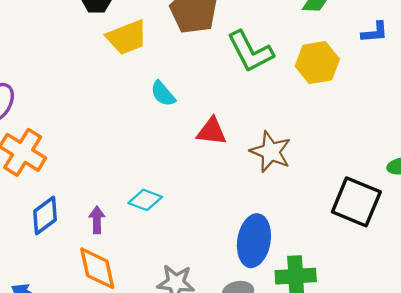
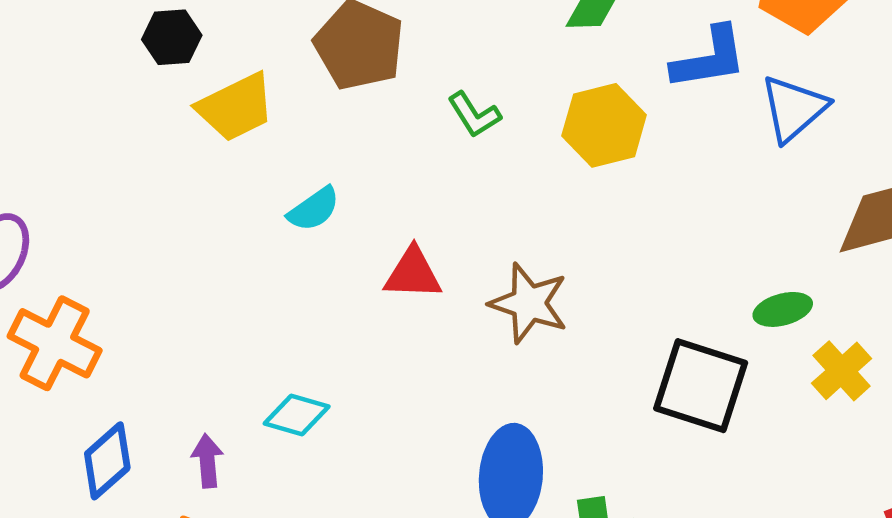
blue L-shape: (375, 32) -> (709, 58), size x1.5
green L-shape: (250, 52) -> (474, 115), size x0.6
cyan semicircle: (163, 94) -> (314, 209), turned -80

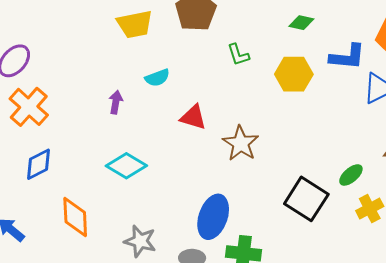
green ellipse: (783, 309) -> (351, 175), turned -40
cyan diamond: (297, 415) -> (126, 166), size x1.4
purple arrow: (207, 461) -> (116, 102), moved

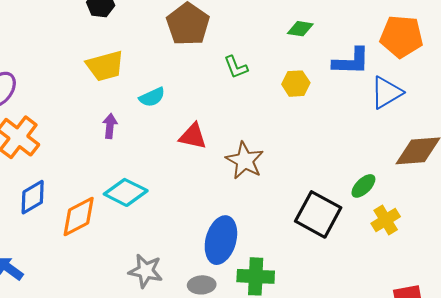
yellow trapezoid: (135, 24) -> (105, 66), moved
yellow hexagon: (294, 74) -> (296, 84), size x0.7
orange diamond: (75, 217) -> (79, 217), moved, turned 69

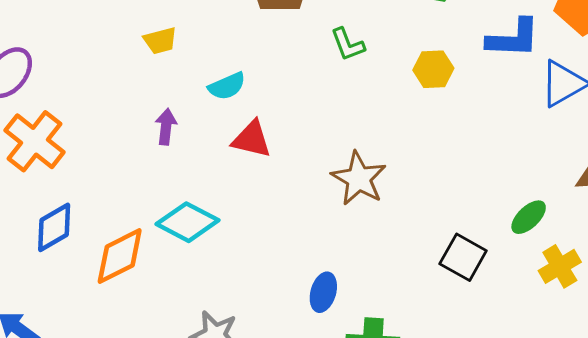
yellow trapezoid: (105, 66) -> (160, 41), size x0.6
red triangle: (193, 136) -> (252, 139), moved
black square: (318, 214) -> (463, 257), size x0.7
blue ellipse: (221, 240) -> (323, 292), size x0.6

